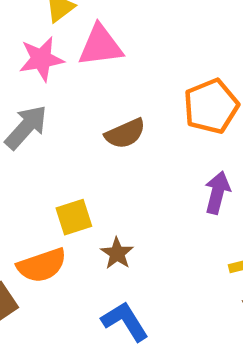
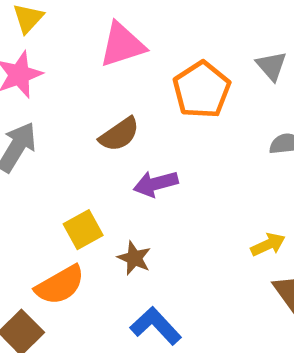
pink triangle: (100, 46) -> (122, 45), moved
purple arrow: (217, 193) -> (156, 184), moved, turned -108

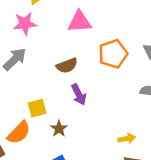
purple arrow: (156, 184) -> (79, 94), turned -115
orange semicircle: (60, 285) -> (19, 133), turned -30

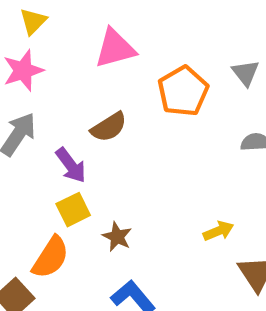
purple arrow: (79, 94) -> (71, 165), moved
yellow arrow: (127, 139) -> (218, 231), moved

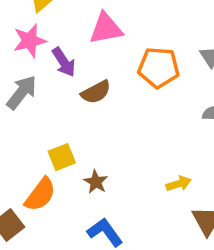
orange pentagon: (183, 91) -> (159, 68), turned 30
purple arrow: (71, 165) -> (64, 62), moved

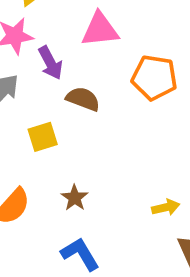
brown semicircle: (96, 92) -> (83, 99), turned -136
yellow square: (62, 157) -> (43, 137), moved

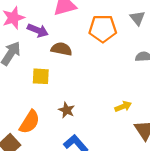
purple arrow: (50, 63) -> (38, 30), turned -30
yellow square: (43, 137) -> (41, 76), turned 30

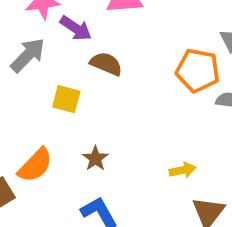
orange pentagon: (103, 29) -> (198, 70), moved

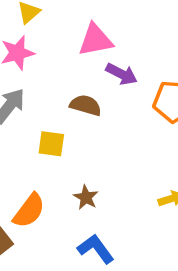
purple arrow: (76, 28) -> (121, 74), moved

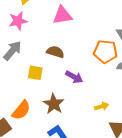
purple arrow: (121, 74) -> (74, 77), moved
brown star: (86, 197) -> (54, 104), size x1.5

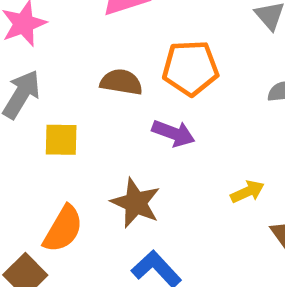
orange pentagon: (105, 52) -> (190, 68), moved
yellow square: (35, 73) -> (61, 140), moved

